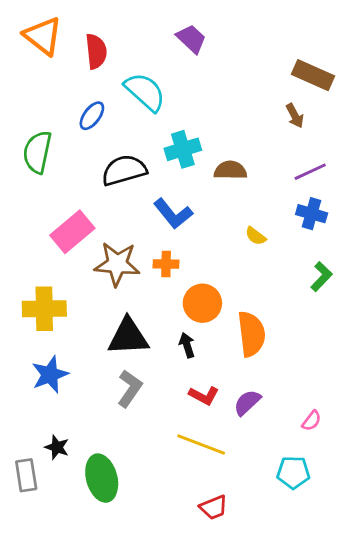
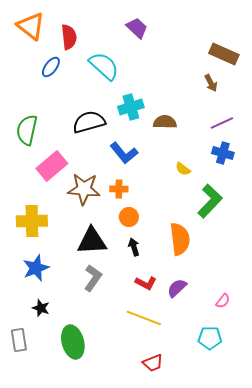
blue ellipse: (92, 116) -> (51, 67), moved
green semicircle: (37, 152) -> (27, 130), moved
green L-shape: (321, 277) -> (210, 201), moved, size x1.6
orange circle: (202, 303) -> (129, 217), moved, size x0.7
black star: (57, 447) -> (41, 308), moved

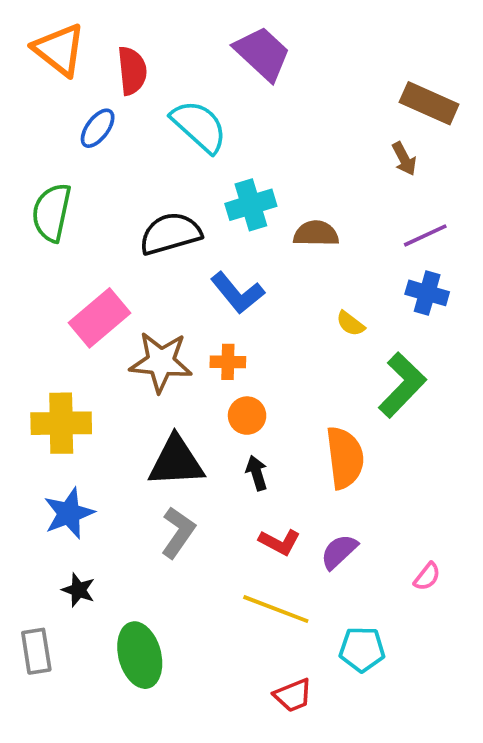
purple trapezoid: (137, 28) -> (262, 53), size x1.4
green semicircle: (27, 130) -> (52, 212), moved
cyan pentagon: (210, 338) -> (362, 649), moved

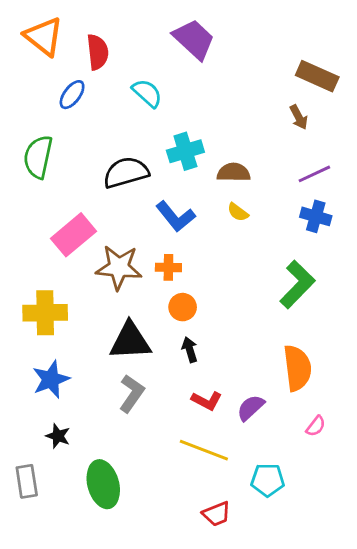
cyan semicircle: (199, 126) -> (147, 93), size x0.7
yellow semicircle: (351, 324) -> (238, 212), moved
orange semicircle: (345, 458) -> (297, 368), moved

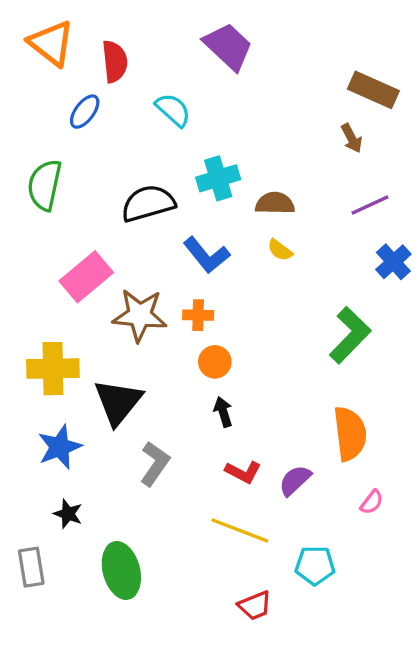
blue cross: (316, 216) -> (393, 262), moved, turned 32
black triangle: (130, 341) -> (118, 402), moved, turned -48

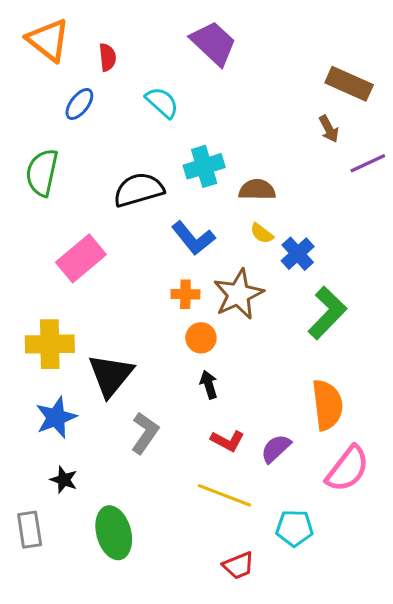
red semicircle: (115, 61) -> (107, 57), size x0.7
purple line: (370, 205) -> (368, 163), moved
blue cross: (393, 262) -> (298, 254), moved
brown star: (140, 315) -> (238, 294), moved, turned -30
pink semicircle: (372, 502) -> (348, 469), size x2.0

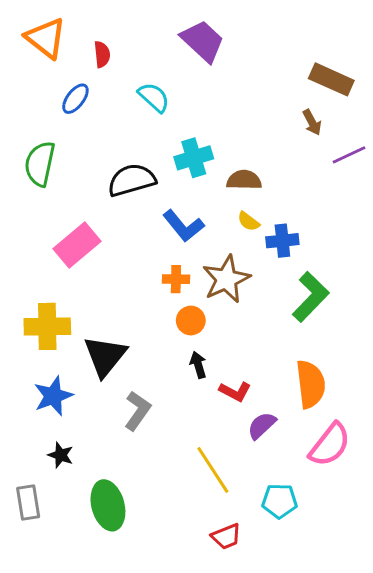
blue cross: (298, 254) -> (282, 241), turned 36
red L-shape: (228, 441) -> (235, 392), moved
yellow line: (224, 495) -> (213, 470), turned 36

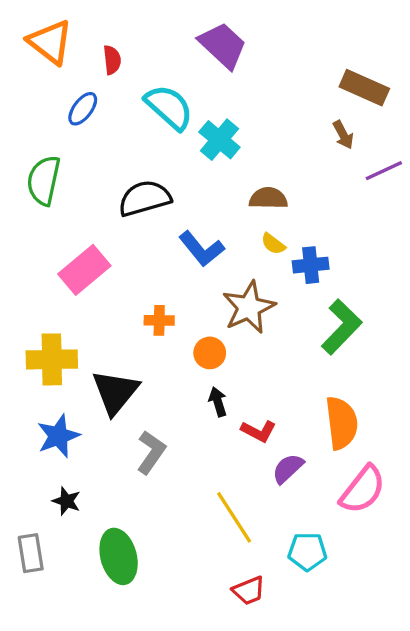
cyan semicircle: (154, 97) -> (169, 107), size x1.4
cyan cross: (194, 158) -> (219, 140), moved, turned -33
orange cross: (176, 279) -> (159, 320), moved

